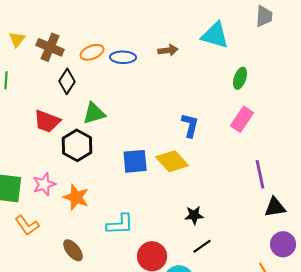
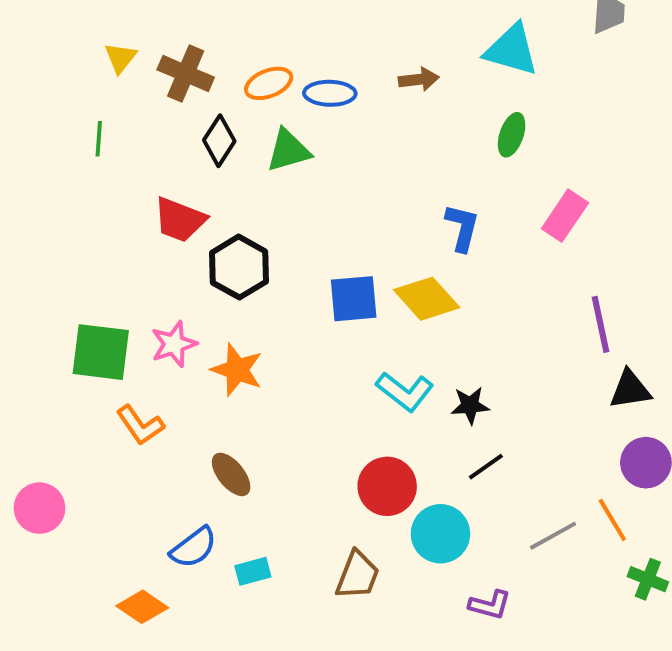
green ellipse: (240, 78) -> (512, 135), moved
green triangle: (94, 113) -> (288, 151), moved
cyan L-shape: (120, 224) -> (405, 392), moved, turned 40

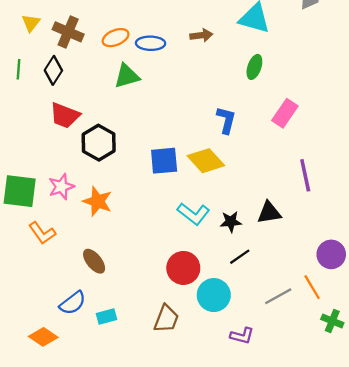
black diamond: (219, 141) -> (53, 70), moved
black triangle: (630, 390) -> (269, 213), moved

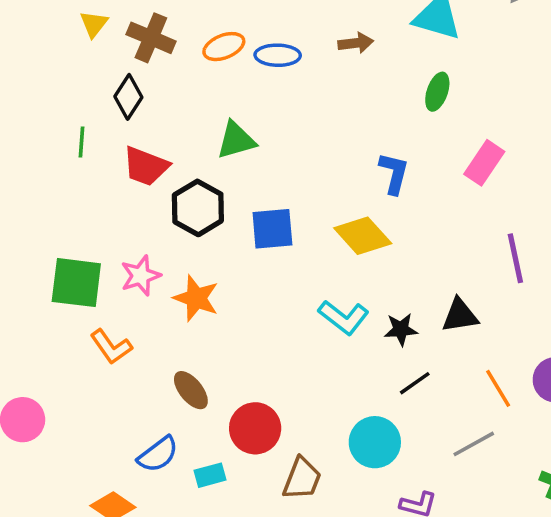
green line: (18, 69) -> (82, 142), moved
green triangle: (127, 76) -> (236, 140), moved
blue square: (164, 161) -> (272, 229), moved
red circle: (183, 268) -> (255, 428), moved
orange line: (312, 287) -> (498, 388), moved

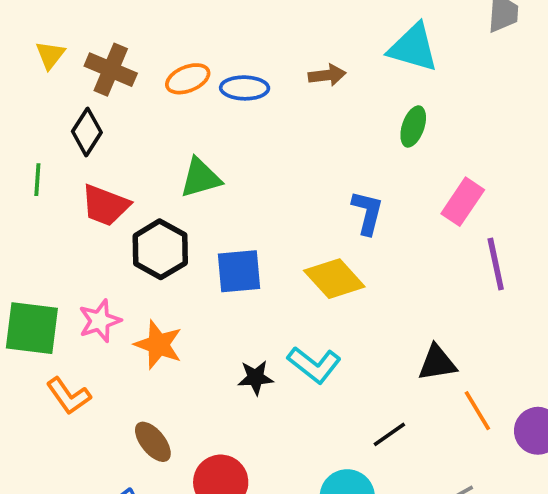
purple line: (515, 258) -> (496, 264), moved
black star: (401, 329) -> (256, 378), moved
orange line: (498, 388) -> (477, 411), moved

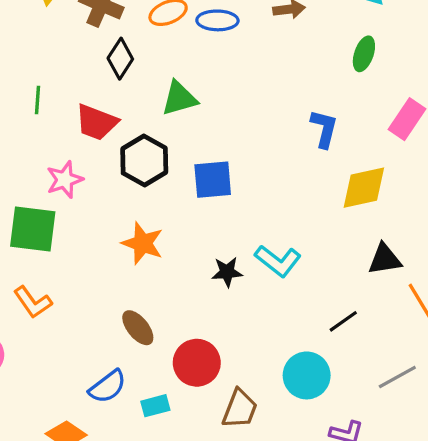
black diamond: (87, 132) -> (120, 59), moved
yellow diamond: (334, 279) -> (364, 188), moved, turned -60
pink star: (100, 321) -> (65, 180), moved
orange L-shape: (69, 396) -> (33, 302), moved

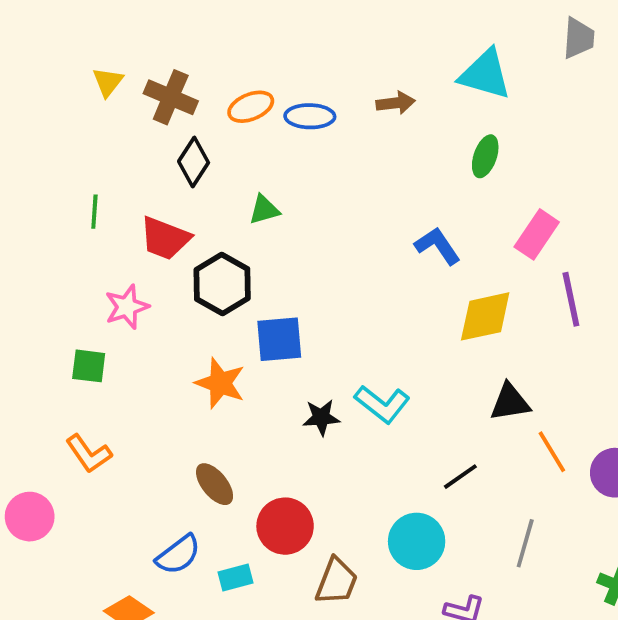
green triangle: (179, 98) -> (264, 210), size x0.7
blue L-shape: (324, 129) -> (438, 246), turned -48
blue square: (213, 180) -> (279, 339), moved
green square: (33, 229) -> (89, 366), size x0.6
gray line: (397, 377) -> (525, 543), turned -45

